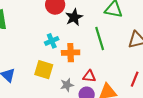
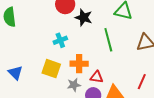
black star: (74, 17) -> (84, 18), turned -30
orange cross: (71, 53) -> (79, 64), moved

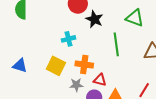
blue triangle: (15, 73) -> (20, 66), turned -35

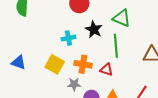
green triangle: (135, 18) -> (122, 18), moved
black star: (94, 19) -> (94, 29), moved
red triangle: (100, 80) -> (106, 70), moved

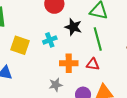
yellow square: (55, 64) -> (20, 45), moved
gray star: (74, 84) -> (56, 85), moved

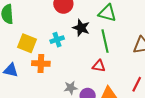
orange cross: (69, 63) -> (41, 63), moved
gray star: (56, 85) -> (71, 88), moved

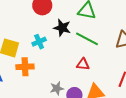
green line: (105, 41) -> (87, 39), turned -45

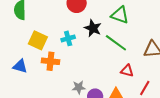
red triangle: (83, 64) -> (127, 71), moved

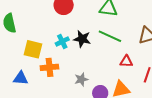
black star: (93, 28) -> (82, 39), moved
gray star: (79, 87) -> (81, 79), moved

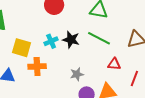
gray star: (81, 79) -> (77, 74), moved

